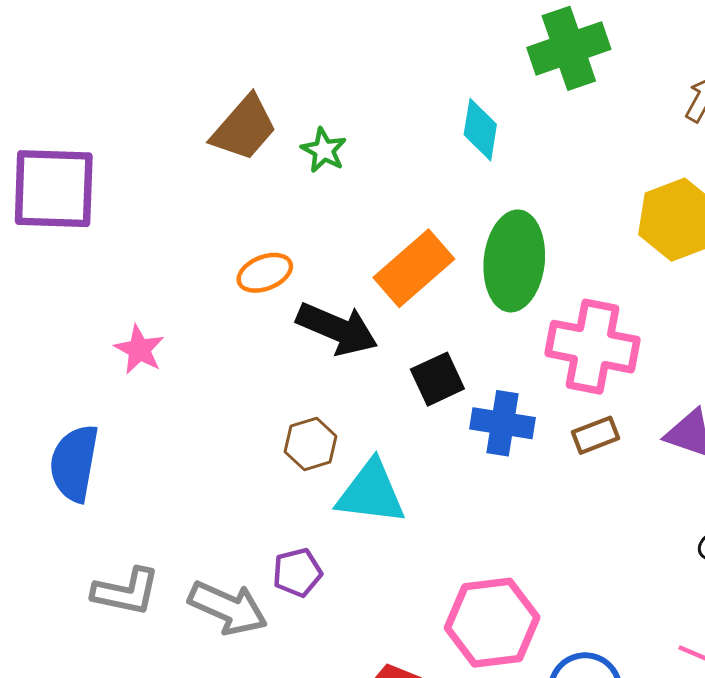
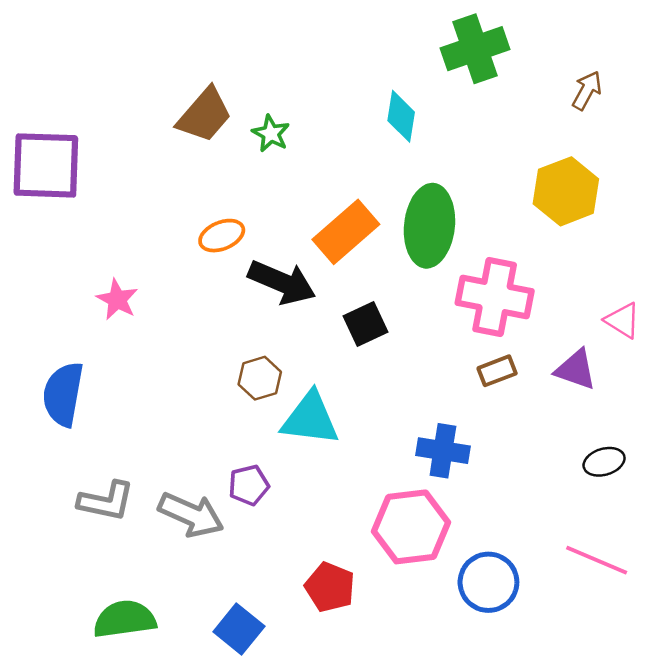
blue cross: (502, 423) -> (443, 451), moved

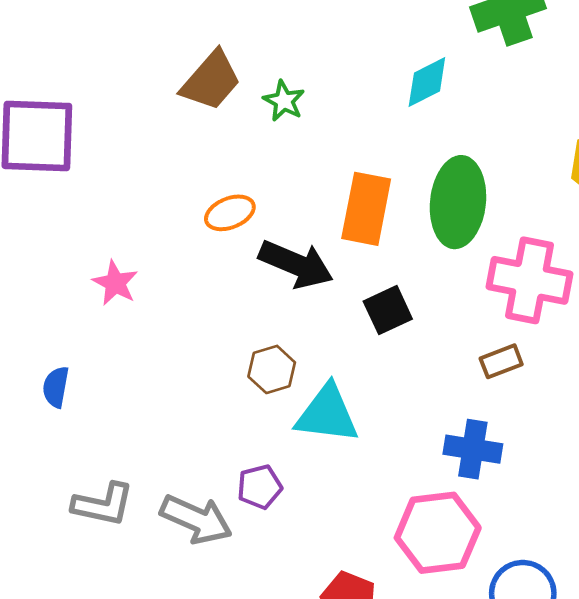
cyan diamond: (401, 116) -> (427, 82), turned 54
orange rectangle: (346, 232) -> (366, 209), turned -38
brown rectangle: (497, 371) -> (501, 361), moved
blue semicircle: (63, 394) -> (56, 387), size x0.6

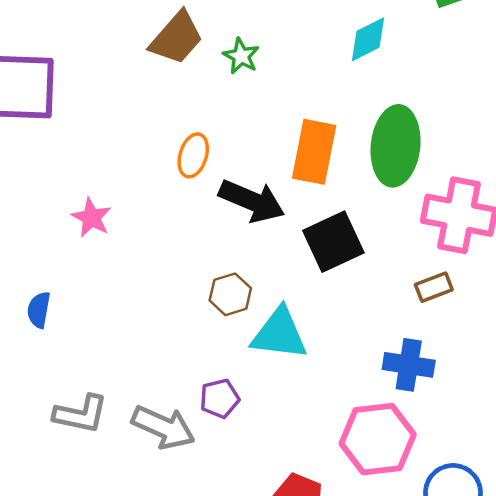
orange ellipse: (230, 213) -> (193, 155), turned -51
black square: (388, 310) -> (333, 242), size x1.4

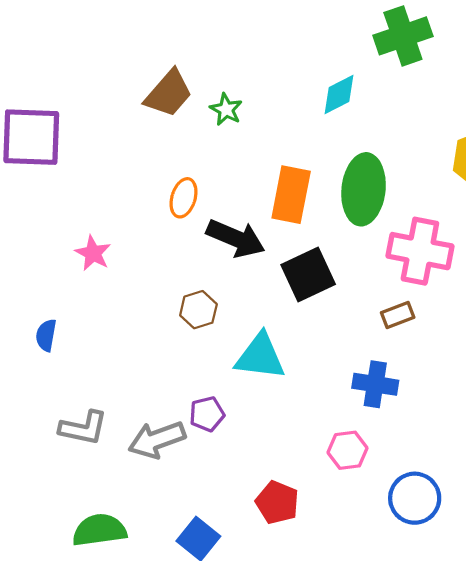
brown hexagon: (230, 294) -> (198, 310), moved
gray arrow: (163, 427) -> (157, 440), turned 136
pink hexagon: (378, 439) -> (348, 450), size x0.6

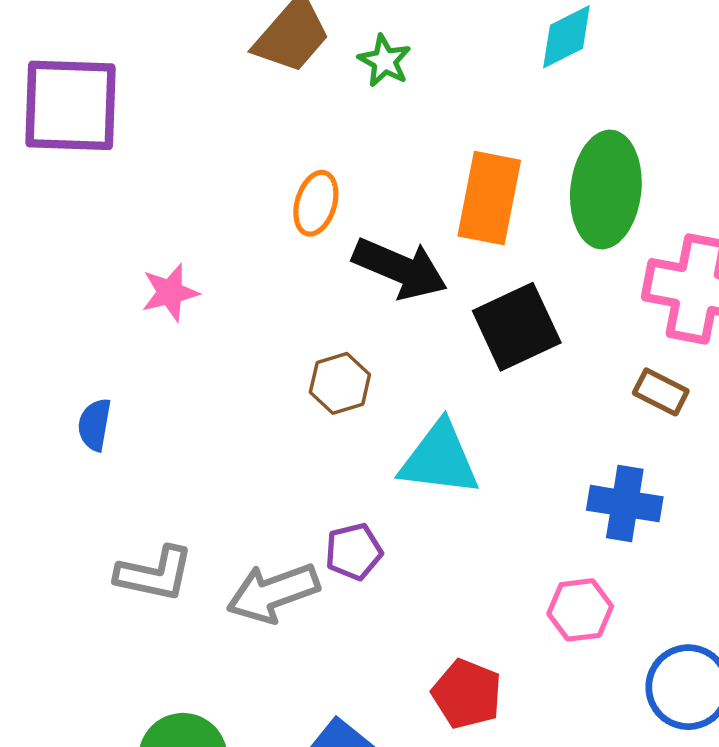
pink star: (93, 253) -> (170, 292), turned 30
brown rectangle: (398, 315) -> (661, 392), turned 48

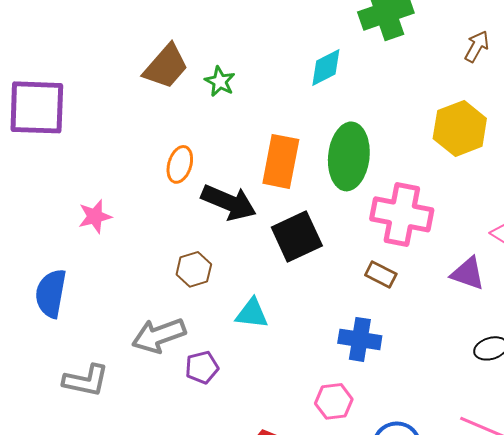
blue semicircle: (95, 425) -> (51, 293), size x1.6
cyan triangle: (439, 459) -> (252, 313), size x0.7
gray arrow: (273, 593) -> (159, 335), moved

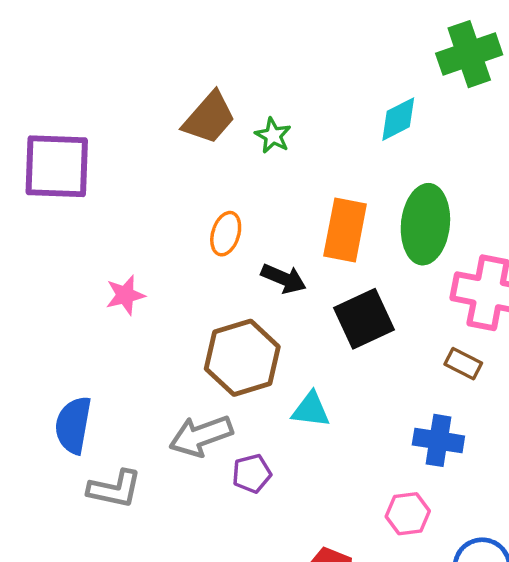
black arrow: (229, 202) -> (284, 279), size x0.7
brown hexagon: (194, 269) -> (242, 358), size x1.8
blue semicircle: (51, 293) -> (73, 425), moved

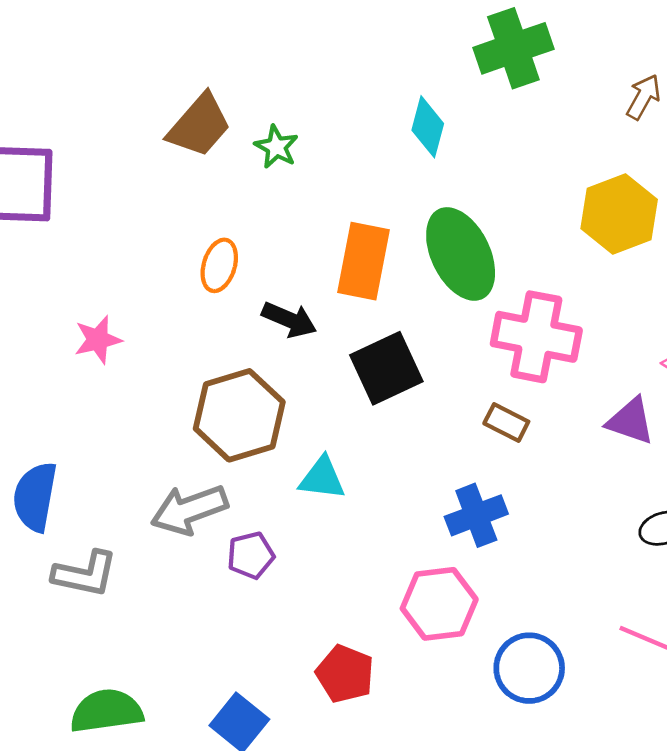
cyan diamond: (398, 119) -> (428, 127), turned -48
green ellipse: (425, 224) -> (461, 254), turned -32
blue cross: (438, 440) -> (476, 515), turned -30
pink hexagon: (408, 514) -> (439, 604), size x1.4

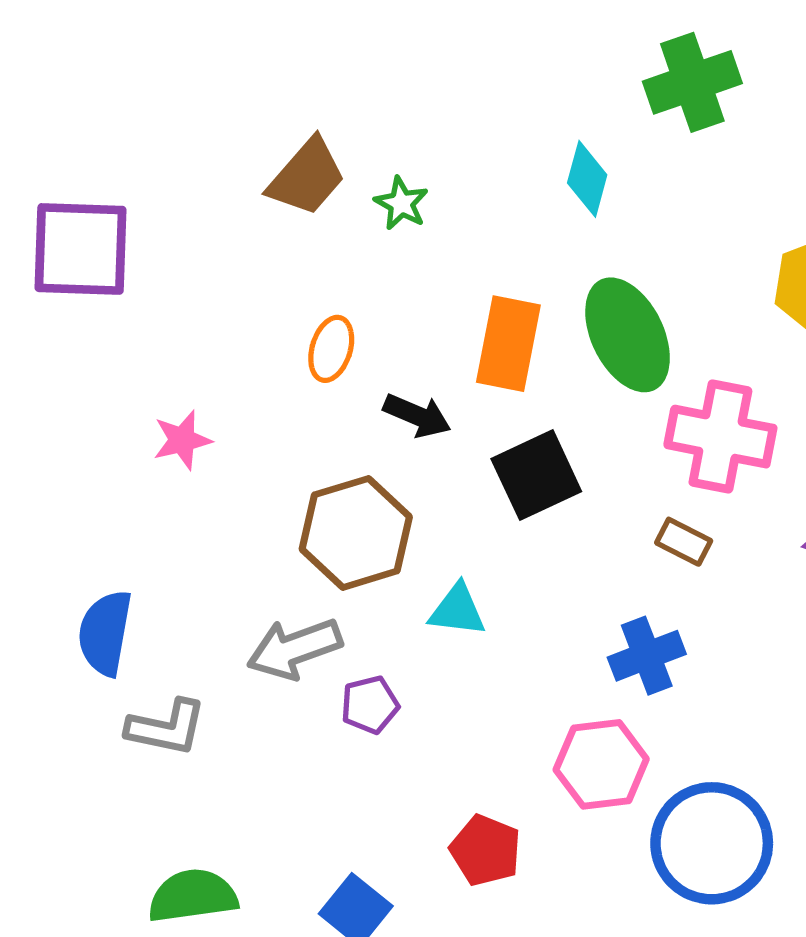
blue circle: (529, 668) -> (712, 843), size x1.4

